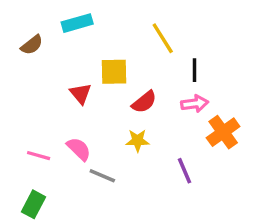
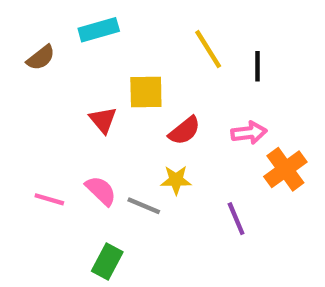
black line: (195, 70) -> (258, 66), moved
gray line: (102, 176) -> (144, 206), moved
green rectangle: (33, 204) -> (107, 262), moved

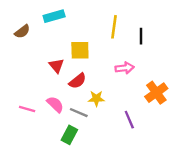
yellow line: (208, 49) -> (114, 27), turned 40
red semicircle: (185, 131) -> (78, 81), moved
pink arrow: (249, 133) -> (125, 68), moved
green rectangle: (107, 262) -> (69, 135), moved

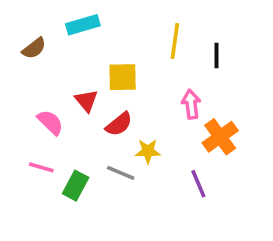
pink arrow: (125, 68) -> (191, 104), turned -90
orange cross: (156, 93) -> (220, 137), moved
pink semicircle: (55, 104) -> (50, 122), moved
green rectangle: (69, 135) -> (76, 186), moved

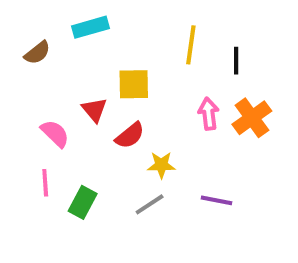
orange cross: (220, 137) -> (252, 118), moved
pink line: (41, 167) -> (45, 183), turned 70
gray line: (121, 173) -> (150, 204), moved, turned -56
purple line: (198, 184) -> (216, 200), turned -56

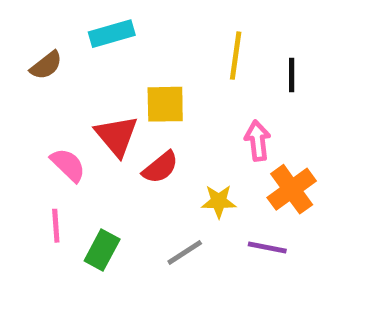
red triangle: (94, 110) -> (117, 136), size x1.4
orange cross: (252, 118) -> (292, 189), moved
yellow star: (161, 165) -> (219, 201), moved

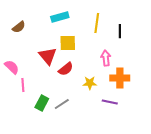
cyan rectangle: (112, 34) -> (60, 17), moved
pink semicircle: (68, 165) -> (12, 67), moved
orange cross: (292, 189) -> (120, 78), turned 36
pink line: (56, 226) -> (23, 85), moved
gray line: (185, 252) -> (62, 104), moved

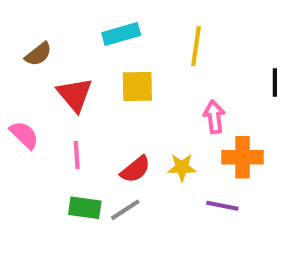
black line: (120, 31) -> (275, 82), moved
red triangle: (48, 56) -> (75, 95), moved
red semicircle: (66, 69) -> (135, 169), moved
pink line: (23, 85) -> (77, 155), moved
green rectangle: (42, 103) -> (85, 208), turned 70

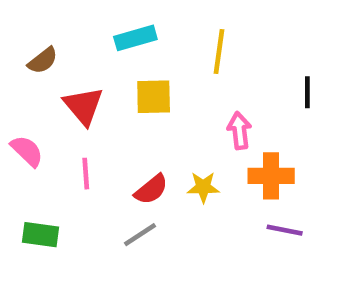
purple line: (222, 206) -> (285, 230), moved
green rectangle: (85, 208) -> (40, 235), moved

